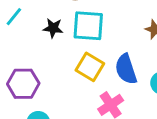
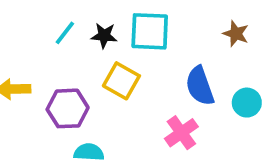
cyan line: (14, 17) -> (65, 33), moved
yellow square: (90, 67) -> (121, 81), moved

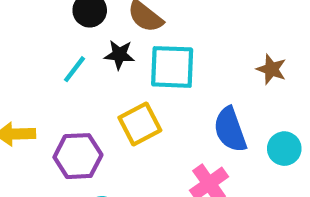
black star: (104, 36) -> (119, 55), moved
yellow square: (121, 81) -> (140, 124), turned 33

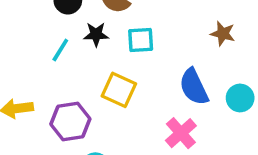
cyan square: (172, 67) -> (141, 40), size x0.7
yellow square: (140, 124) -> (119, 90), turned -32

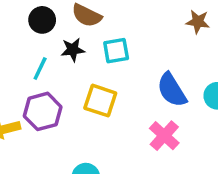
brown star: (223, 34) -> (198, 22), moved
purple hexagon: (70, 121) -> (43, 111), moved

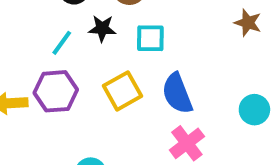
blue semicircle: (172, 90) -> (177, 93), moved
yellow square: (100, 101) -> (123, 91), turned 32

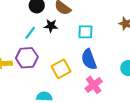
cyan square: (150, 38) -> (85, 32), moved
yellow square: (123, 91) -> (61, 69), moved

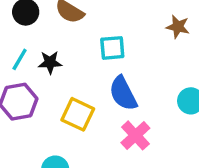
black star: (51, 26) -> (50, 62), moved
yellow square: (61, 69) -> (78, 114), turned -30

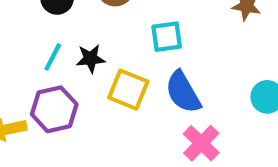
yellow square: (78, 114) -> (128, 90), moved

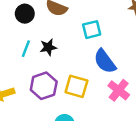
yellow square: (128, 90) -> (76, 86), moved
purple hexagon: (54, 109) -> (44, 86), moved

